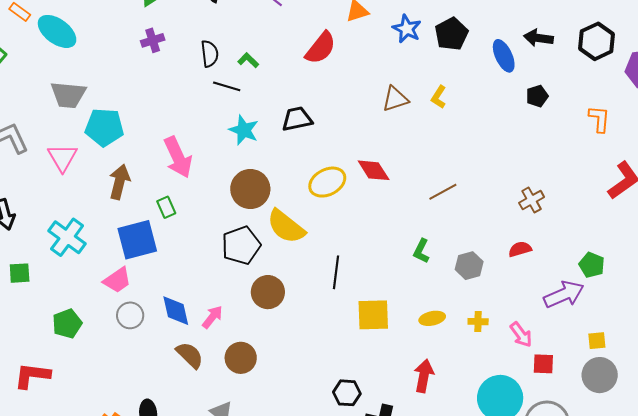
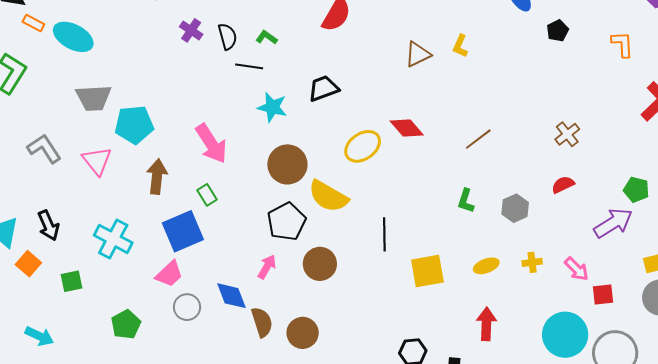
purple cross: (153, 40) -> (191, 30), moved, turned -30
pink arrow: (212, 317) -> (267, 267), moved
brown semicircle: (190, 355) -> (262, 322), moved, turned 36

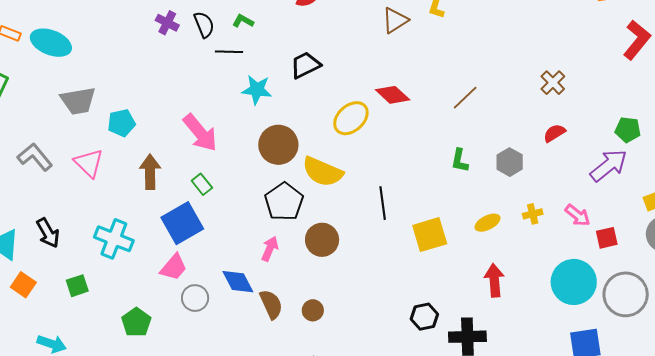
cyan pentagon: (134, 125) -> (121, 123), size x0.7
orange square: (28, 264) -> (23, 285), moved
brown circle: (303, 333) -> (313, 310), size x0.7

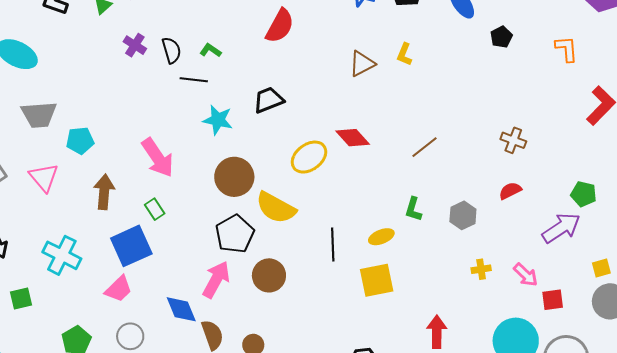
brown cross: (553, 83) -> (513, 140), turned -30
yellow ellipse: (488, 223) -> (381, 237), moved
pink arrow: (270, 249) -> (216, 280), size x1.5
gray circle: (195, 298) -> (130, 336), moved

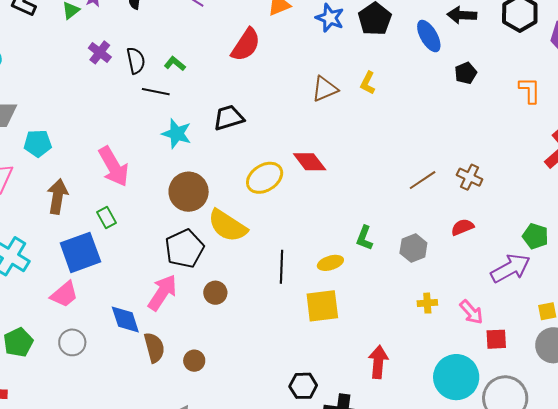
brown line: (425, 147) -> (423, 180), moved
brown circle: (269, 275) -> (215, 293), size x0.7

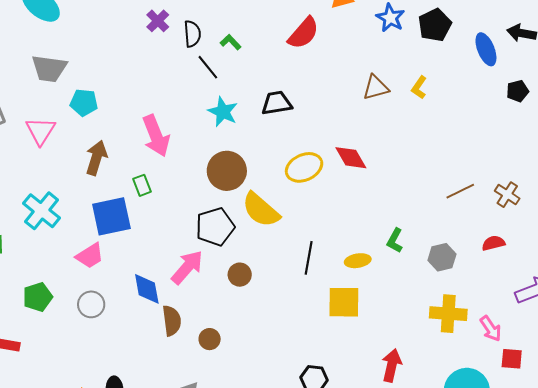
black line: (156, 92) -> (208, 67), turned 32
yellow cross: (427, 303) -> (448, 314), size x1.8

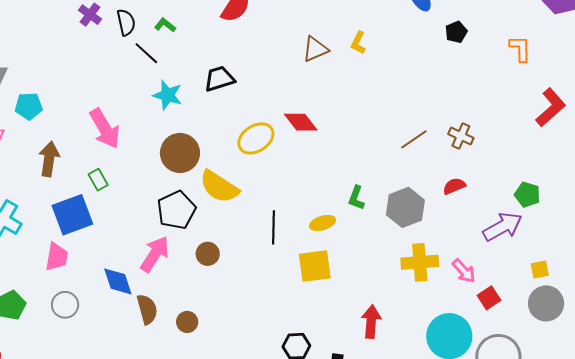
pink trapezoid: (90, 256) -> (57, 257), turned -40
gray hexagon: (442, 257) -> (405, 207), size x1.4
red square: (512, 359) -> (489, 298), turned -30

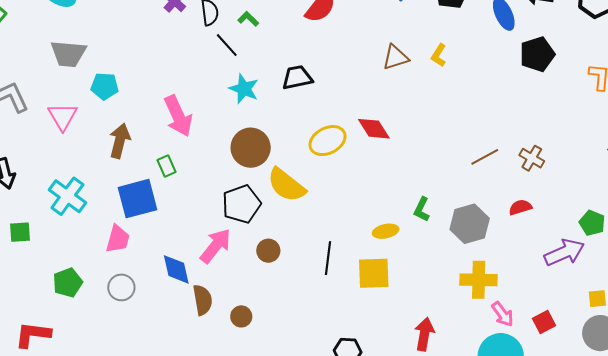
black pentagon: (456, 32) -> (537, 54), size x1.6
black line: (274, 227) -> (328, 258), moved
pink arrow: (464, 271) -> (503, 314), moved

